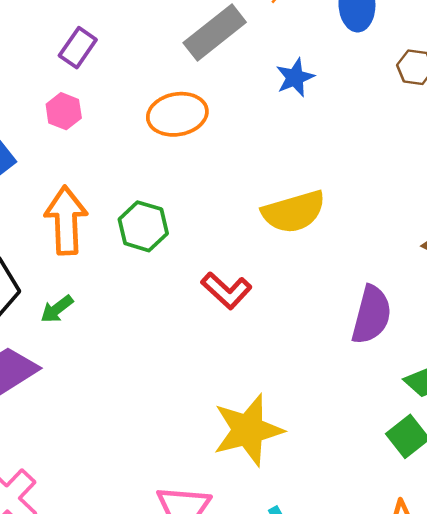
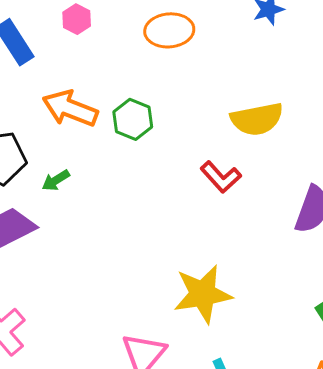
orange arrow: (66, 220) -> (70, 109), turned -72
red L-shape: (226, 290) -> (221, 177), moved

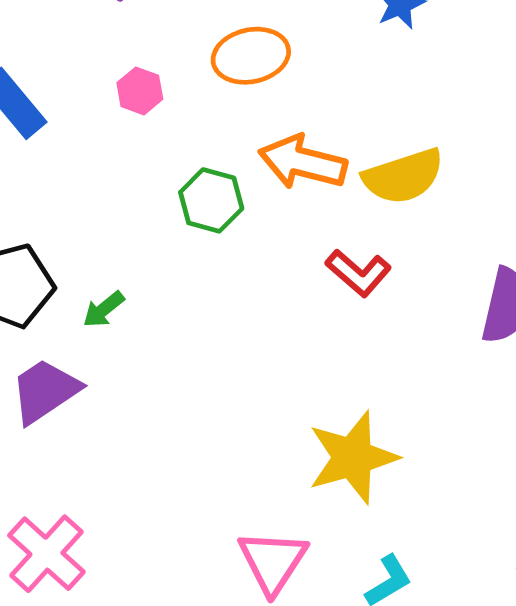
pink hexagon: (77, 19) -> (140, 91), moved
orange arrow: (70, 109) -> (303, 162), moved

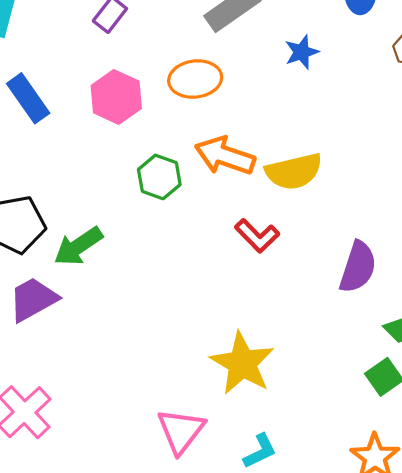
pink hexagon: (140, 91) -> (116, 97), size x1.6
green arrow: (104, 309) -> (78, 246), size x1.6
yellow star: (353, 457) -> (242, 363), turned -30

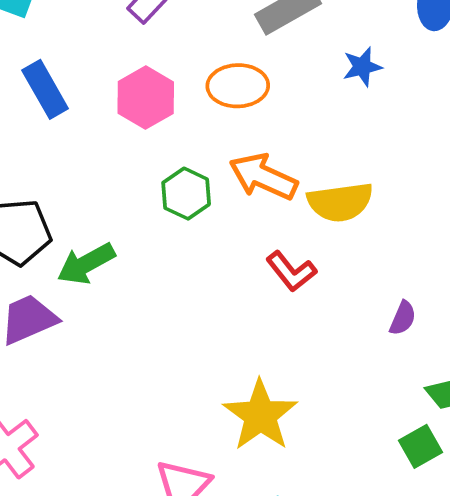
purple semicircle: (358, 267) -> (403, 318), size x0.6

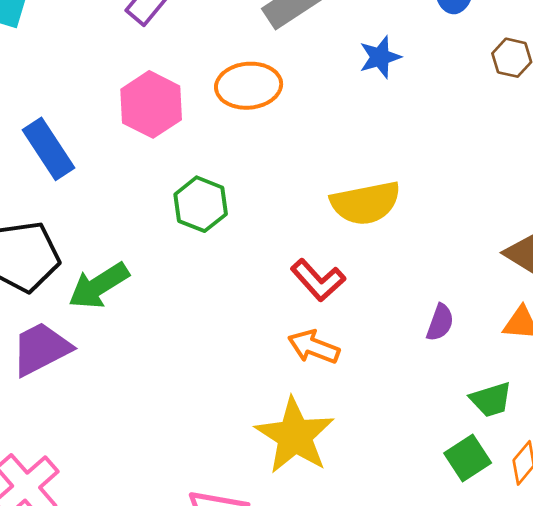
blue rectangle: (45, 89) -> (48, 149), moved
orange arrow: (263, 177) -> (314, 347), moved, size x0.7

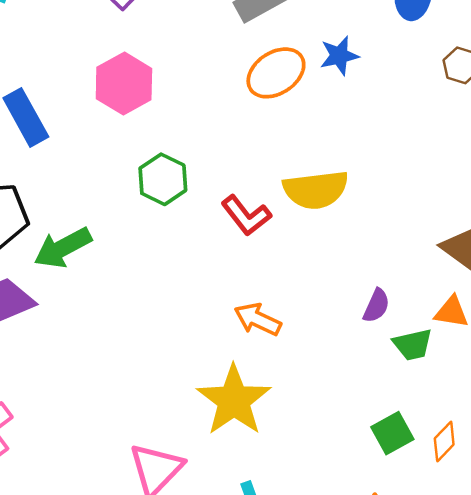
orange ellipse: (249, 86) -> (276, 73), moved, turned -32
red L-shape: (318, 280) -> (246, 216), moved
green trapezoid: (491, 400) -> (413, 345), moved

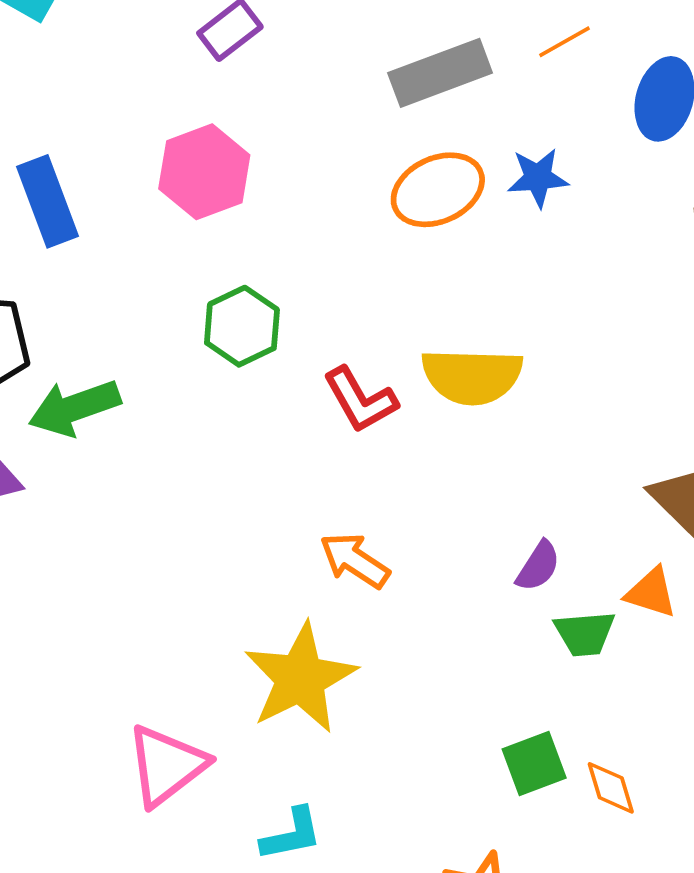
orange diamond: (444, 441) -> (611, 788), turned -69

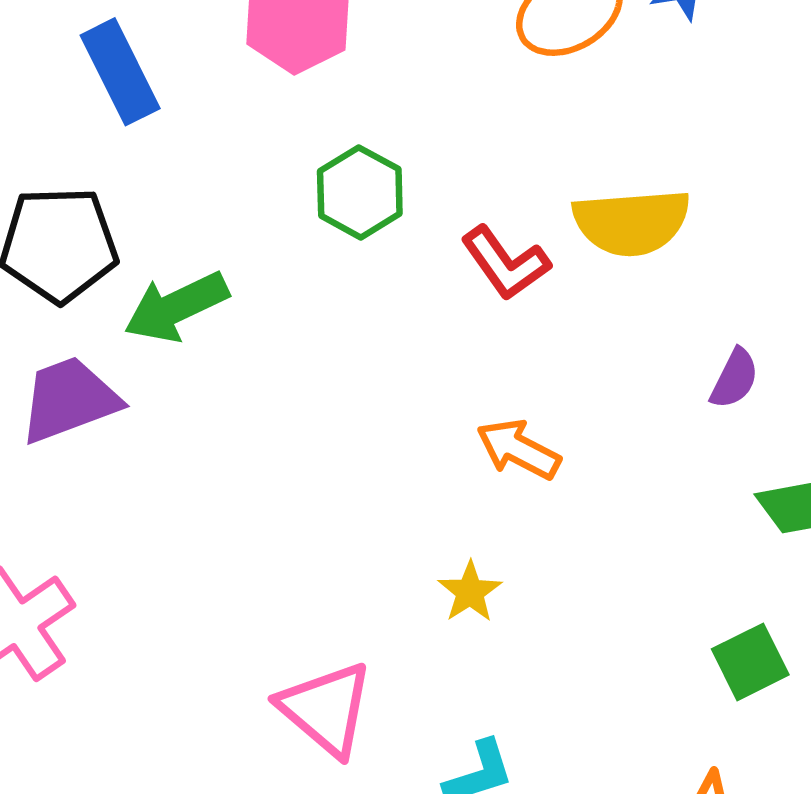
purple semicircle: (538, 566) -> (735, 379), moved
yellow star: (300, 678) -> (470, 592), size x0.5
pink triangle: (166, 765) -> (326, 709), turned -36

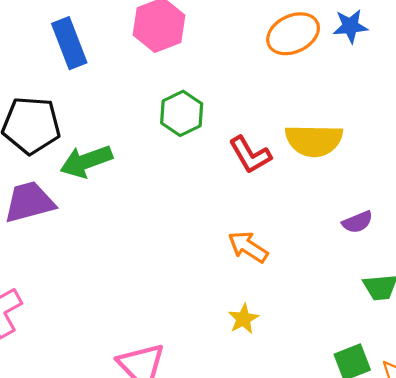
purple semicircle: (735, 379) -> (357, 222), turned 36
yellow star: (470, 592) -> (243, 319), moved

